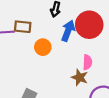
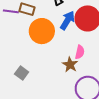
orange circle: (43, 47) -> (42, 31), size x1.6

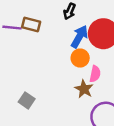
orange circle: (42, 31) -> (80, 58), moved, size x0.6

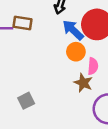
blue arrow: (80, 37) -> (73, 30), turned -70
gray square: (27, 100) -> (26, 101), turned 35

